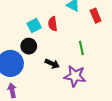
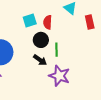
black circle: (29, 46) -> (41, 40), moved
green line: (81, 48) -> (56, 50), moved

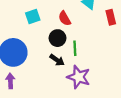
cyan square: (30, 20) -> (33, 17), moved
red semicircle: (48, 22) -> (65, 18), turned -32

